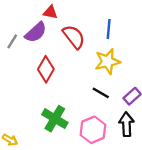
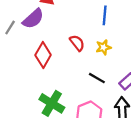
red semicircle: (74, 37) -> (77, 43), moved, size x0.7
yellow star: (107, 61) -> (103, 47), size x0.6

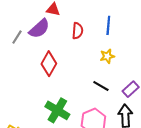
red semicircle: (77, 43) -> (78, 31), moved, turned 42

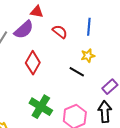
red semicircle: (78, 31) -> (60, 32), turned -56
black line: (101, 86) -> (77, 72), moved

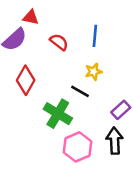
green cross: (41, 107) -> (58, 114), moved

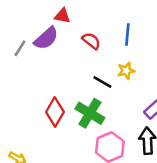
red diamond: (26, 80) -> (55, 112), moved
black line: (80, 91) -> (102, 82), moved

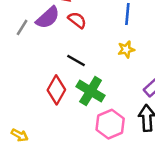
red semicircle: (91, 41) -> (77, 20), moved
black line: (102, 82) -> (76, 60), moved

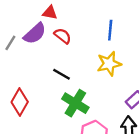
yellow star: (126, 49) -> (109, 64), size x1.5
red diamond: (56, 90) -> (20, 102), moved

